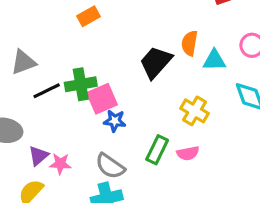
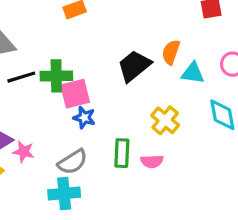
green rectangle: (157, 150) -> (122, 153), turned -32
gray semicircle: (110, 166) -> (73, 162), turned -76

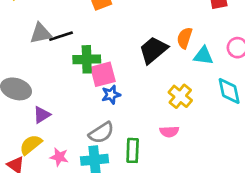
black line: (21, 77) -> (61, 36), moved
blue star: (84, 118) -> (111, 95), turned -30
pink star: (23, 152) -> (59, 157), moved
green rectangle: (122, 153) -> (133, 150), moved

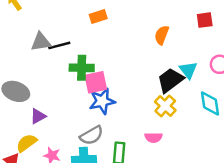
orange semicircle: (185, 38) -> (162, 35), moved
black trapezoid: (153, 50) -> (170, 80), moved
cyan triangle: (203, 56) -> (188, 70), turned 42
blue star: (111, 95) -> (102, 101), size x1.5

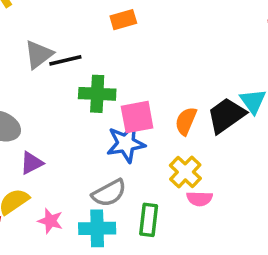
orange semicircle: (162, 35) -> (186, 121), moved
gray triangle: (41, 42) -> (39, 54), turned -30
pink square: (96, 82) -> (137, 117), moved
yellow cross: (165, 106) -> (185, 172), moved

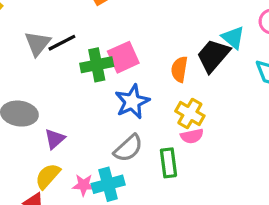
pink square: (137, 117) -> (123, 57), moved
pink semicircle: (199, 199) -> (192, 136), moved
cyan cross: (97, 228) -> (108, 184), moved

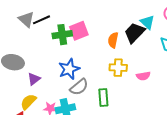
gray triangle: (37, 43) -> (26, 19), turned -30
blue star: (132, 102) -> (69, 69), moved
yellow cross: (190, 113) -> (118, 68), turned -30
pink semicircle: (192, 136) -> (143, 76), moved

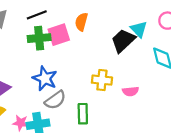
black line: (41, 20) -> (37, 15), moved
orange semicircle: (113, 40) -> (81, 22), moved
blue star: (69, 69) -> (45, 78), turned -30

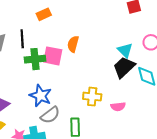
black line: (37, 15) -> (22, 39), moved, turned -72
pink square: (59, 35) -> (53, 56), turned 30
black trapezoid: (123, 40) -> (124, 67), moved

